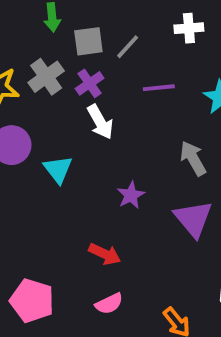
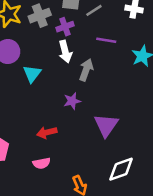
gray arrow: (193, 158) -> (86, 70), moved, turned 35
red arrow: (105, 254) -> (47, 132), turned 126

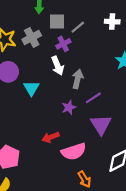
purple cross: (65, 27) -> (63, 44), moved
purple line: (106, 40) -> (93, 98), moved, turned -35
pink semicircle: (42, 163) -> (74, 152), moved, size x1.6

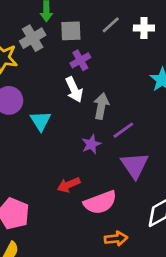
gray line: (78, 27) -> (111, 25), moved
gray cross: (32, 37) -> (33, 38), moved
orange arrow: (84, 179) -> (116, 239), turned -63

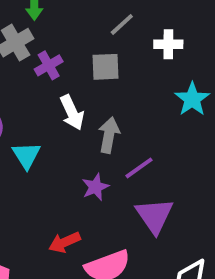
white cross: (144, 28) -> (168, 44), moved
gray square: (71, 31) -> (106, 67), moved
purple cross: (80, 60) -> (49, 65), moved

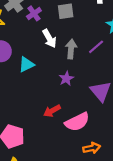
cyan triangle: (26, 155) -> (26, 64), turned 42
purple line: (139, 168) -> (96, 47), moved

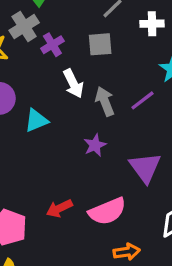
gray arrow: (71, 49) -> (105, 101), turned -30
red arrow: (52, 111) -> (59, 208), moved

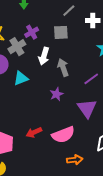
gray cross: (24, 27) -> (17, 47), moved
white arrow: (73, 84) -> (44, 56), turned 42
purple line: (143, 100) -> (91, 79), moved

